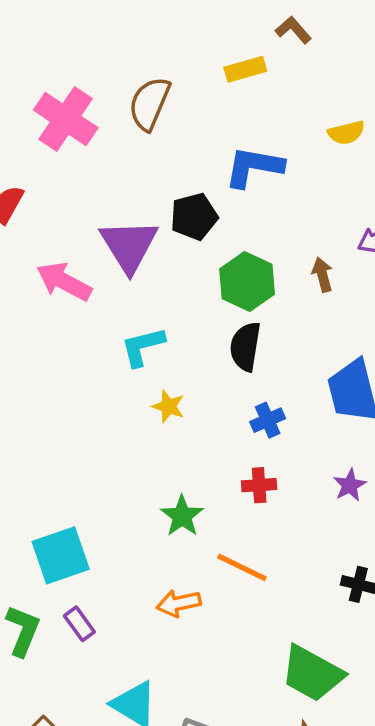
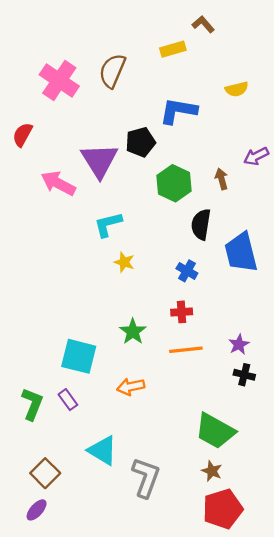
black semicircle: (245, 347) -> (201, 224), moved
blue cross: (268, 420) -> (187, 271), turned -36
purple star: (350, 485) -> (239, 344), moved
cyan square: (61, 555) -> (79, 356), moved, turned 33
orange line: (242, 567) -> (186, 350), moved, turned -32

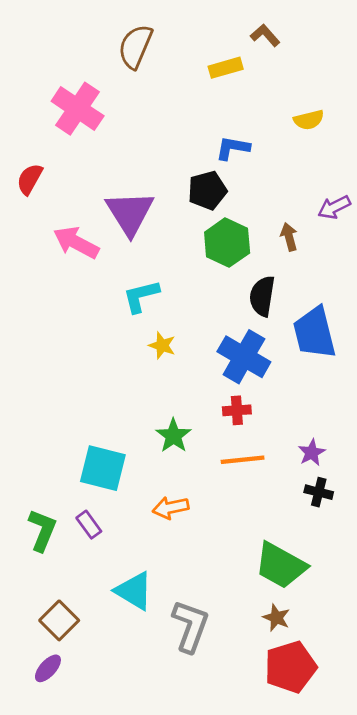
brown semicircle: (112, 71) -> (135, 47), moved
blue L-shape: (178, 111) -> (233, 148), size x0.7
black pentagon: (140, 142) -> (207, 190), moved
blue cross: (187, 271) -> (244, 357), size x1.8

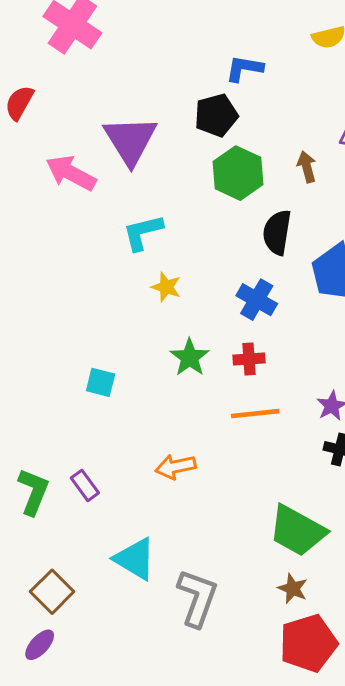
blue cross: (244, 357) -> (257, 300), size x0.7
green star: (173, 436) -> (190, 357), moved
cyan square: (103, 468) -> (101, 382), moved, size x0.6

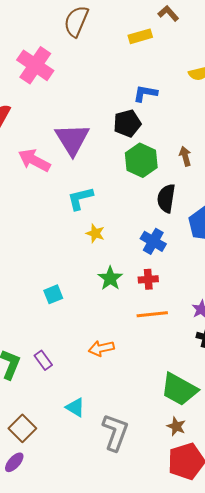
cyan square: (101, 382) -> (53, 294), turned -36
cyan triangle: (135, 559) -> (75, 407), size x0.7

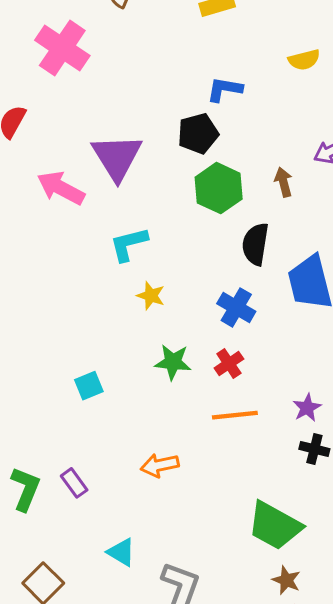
green star: (110, 278) -> (173, 362), turned -30
red cross: (148, 279) -> (229, 363), turned -30
brown star: (176, 426) -> (286, 580), moved

